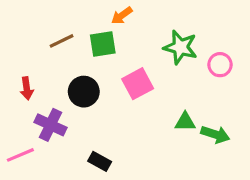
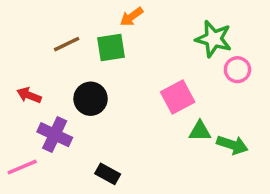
green star: (180, 47) -> (214, 39), moved
pink square: (138, 84) -> (178, 97), moved
red arrow: (27, 88) -> (29, 95), turned 120

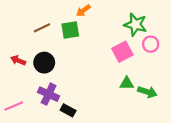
pink square: (178, 97) -> (122, 52), moved
black circle: (91, 99) -> (44, 63), moved
purple cross: (55, 135) -> (49, 94), moved

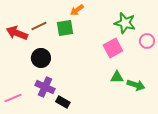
pink circle: (151, 44) -> (147, 41), moved
red arrow: (18, 60) -> (17, 33), moved, size x1.5

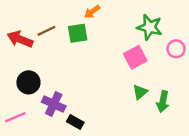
black circle: (41, 58) -> (28, 82), moved
green triangle: (117, 77) -> (140, 92), turned -40
green arrow: (136, 85) -> (163, 102), turned 84

